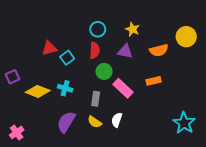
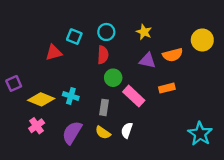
purple triangle: (125, 51) -> (147, 61), moved
cyan square: (67, 58) -> (74, 37), moved, turned -32
pink cross: (17, 132) -> (37, 126), moved

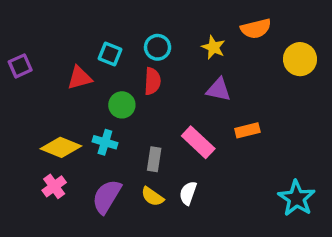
orange semicircle: (173, 55) -> (256, 29), moved
green circle: (113, 78) -> (122, 105), moved
purple square: (14, 83) -> (20, 66), moved

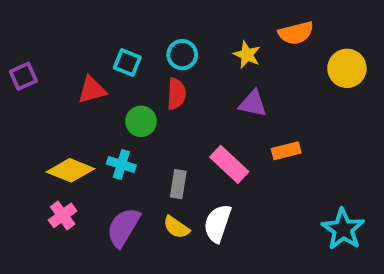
white semicircle: (188, 193) -> (217, 223), size x1.4

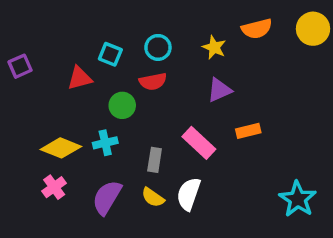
yellow circle: (347, 68) -> (313, 29), moved
red semicircle: (176, 94) -> (153, 82), turned 76
purple triangle: (253, 104) -> (219, 90), turned -36
cyan cross: (121, 164) -> (105, 143), turned -30

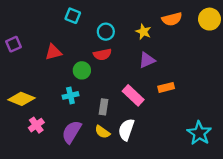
cyan square: (110, 54) -> (73, 16), moved
yellow diamond: (61, 148) -> (21, 99), moved

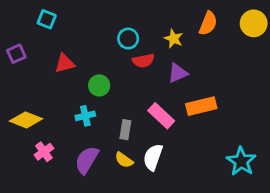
cyan square: (73, 16) -> (47, 19), moved
orange semicircle: (172, 19) -> (208, 23), turned -54
red semicircle: (102, 54) -> (143, 61), moved
orange rectangle: (166, 87) -> (201, 106), size x1.5

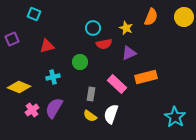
green circle: (99, 85) -> (80, 62), moved
cyan cross: (85, 116) -> (53, 77), moved
purple semicircle: (87, 160) -> (54, 108), moved

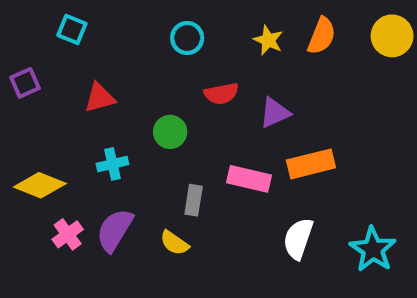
cyan circle: (93, 28) -> (187, 38), moved
yellow star: (126, 28) -> (268, 40), moved
pink rectangle: (117, 84) -> (249, 179), turned -30
white semicircle: (111, 114) -> (298, 239), moved
yellow semicircle: (90, 116) -> (174, 243), moved

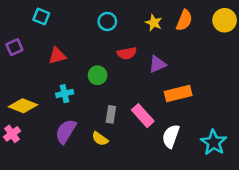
pink rectangle: (249, 179) -> (143, 116), moved, turned 35
pink cross: (68, 234) -> (12, 134), moved

